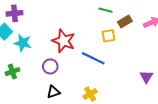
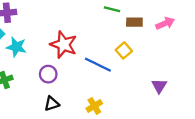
brown rectangle: (125, 21) -> (134, 22), turned 32
yellow square: (109, 36) -> (124, 50), moved, turned -32

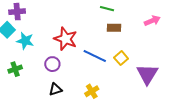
brown rectangle: (134, 22) -> (114, 28), moved
yellow square: (124, 50) -> (121, 58), moved
purple triangle: (159, 86) -> (147, 74), size x1.6

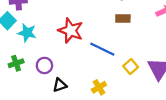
yellow square: (121, 58) -> (131, 67), moved
purple circle: (52, 64) -> (44, 65), moved

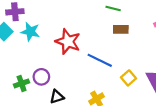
cyan star: (27, 33) -> (30, 32), moved
green cross: (16, 63) -> (22, 83), moved

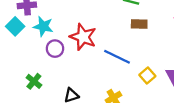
purple circle: (41, 77) -> (55, 49), moved
green cross: (22, 83) -> (34, 81), turned -32

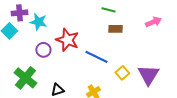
cyan star: (43, 26) -> (38, 22), moved
green cross: (34, 81) -> (25, 78), size x1.6

